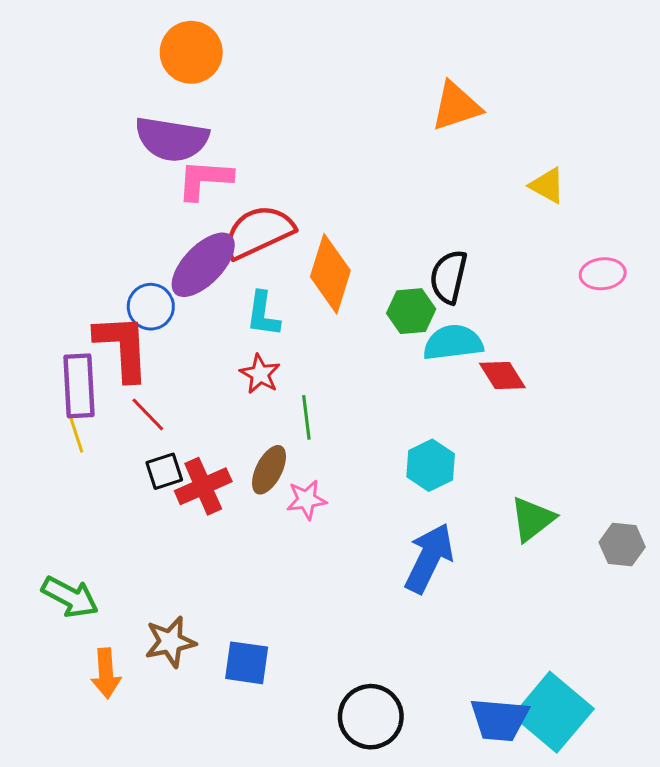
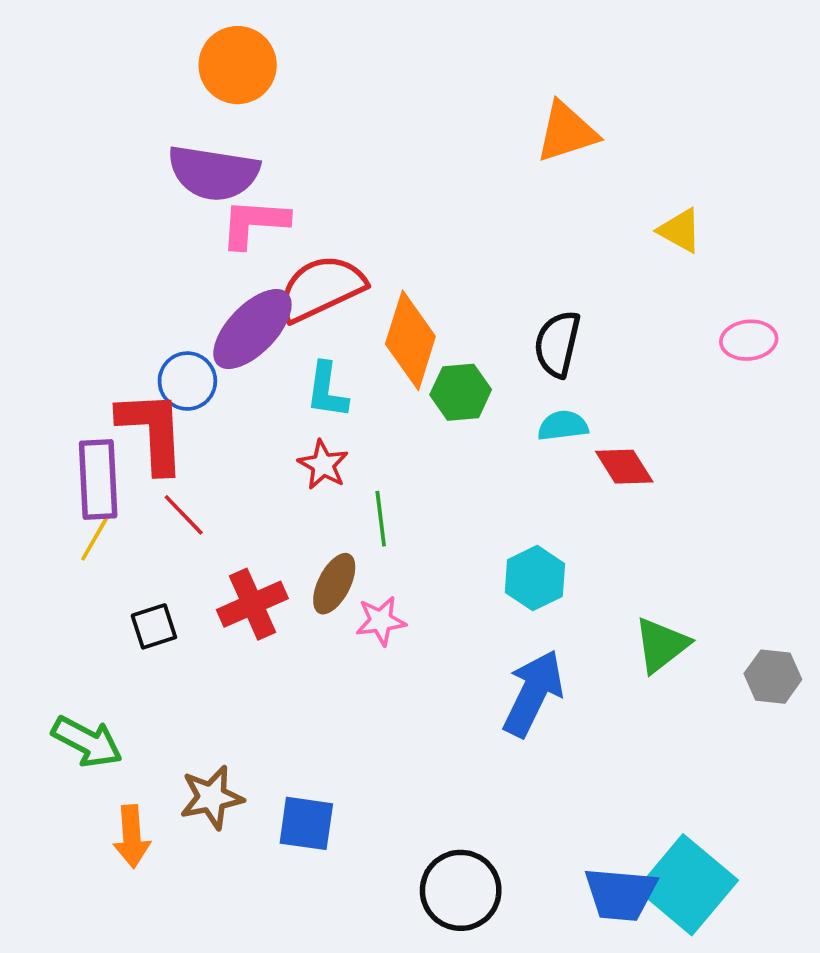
green hexagon: (411, 311) -> (461, 392), moved
cyan semicircle: (453, 343) -> (563, 426), size x0.7
yellow line: (76, 434) -> (94, 539), turned 48
black square: (164, 471) -> (154, 626), moved

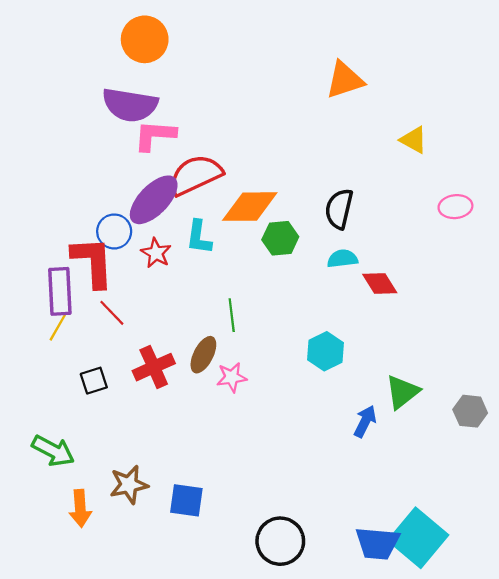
orange diamond: (410, 340) -> (250, 207), turned 72
red star: (323, 465) -> (156, 253), moved
blue arrow: (533, 693) -> (365, 421), moved, size x0.6

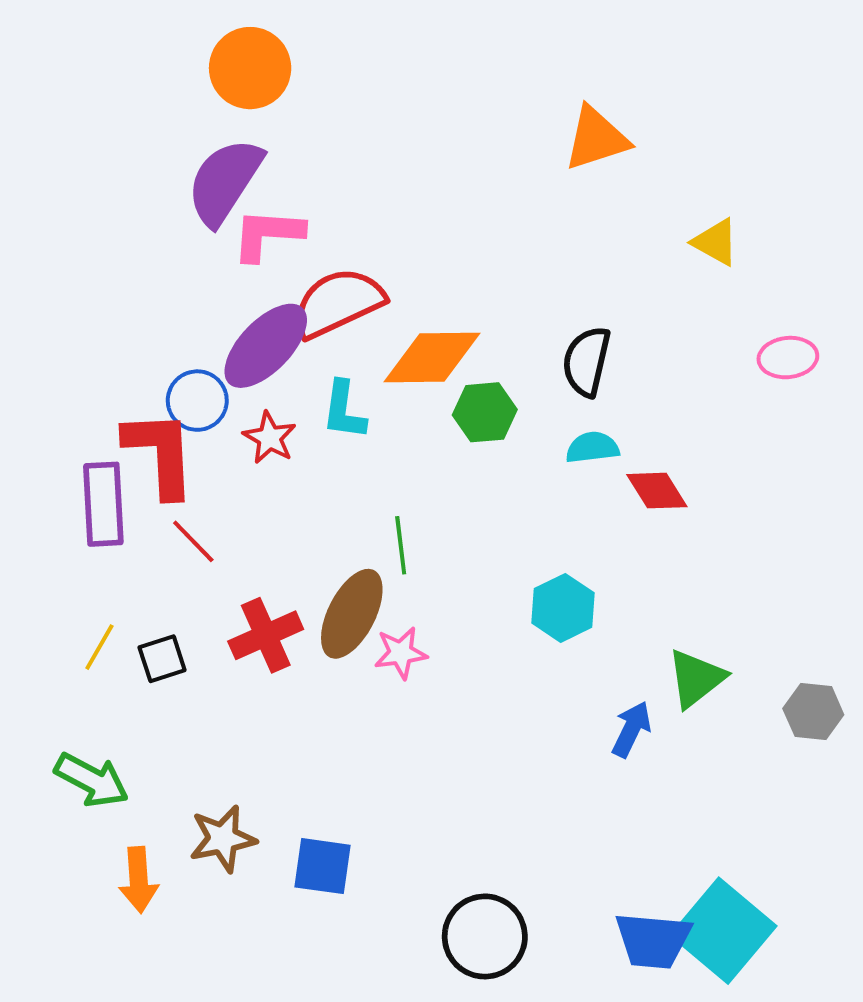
purple semicircle: (130, 105) -> (225, 182), turned 114
yellow line: (58, 328) -> (99, 647), moved
brown ellipse: (203, 355) -> (352, 614), size x1.4

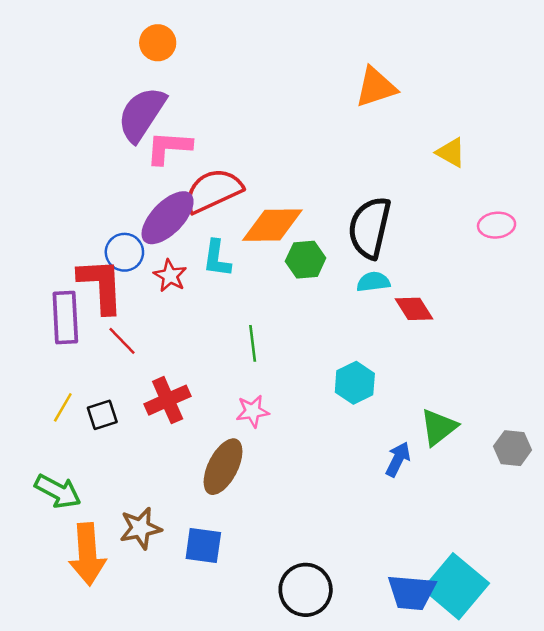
orange circle: (250, 68) -> (158, 43), size x0.7
black semicircle: (586, 361) -> (370, 228), size x1.4
brown ellipse: (352, 614) -> (223, 467), moved
orange arrow: (139, 880) -> (87, 554), size x1.5

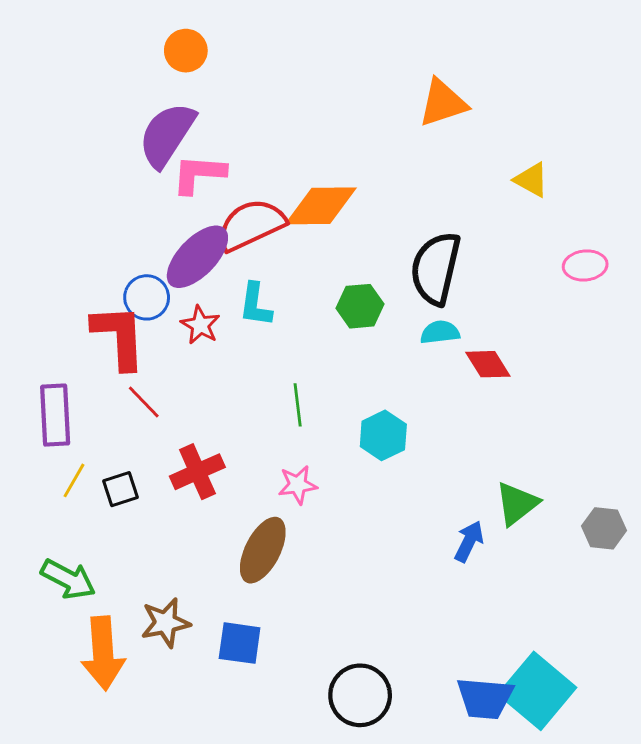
orange diamond: (272, 225) -> (321, 206), moved
purple rectangle: (65, 318) -> (55, 415), moved
cyan hexagon: (355, 383) -> (383, 435), moved

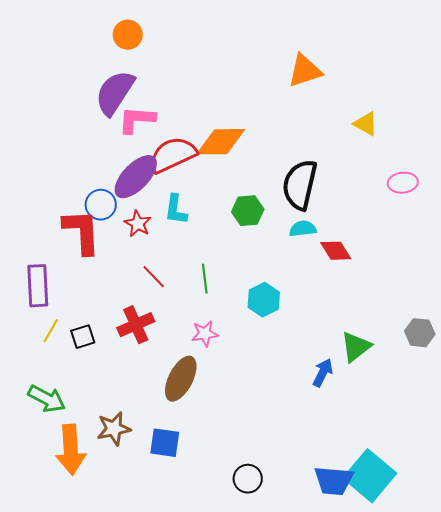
red line: (144, 402) -> (154, 277), moved
gray hexagon: (604, 528) -> (420, 333), moved
black circle: (360, 695) -> (248, 479), size x0.7

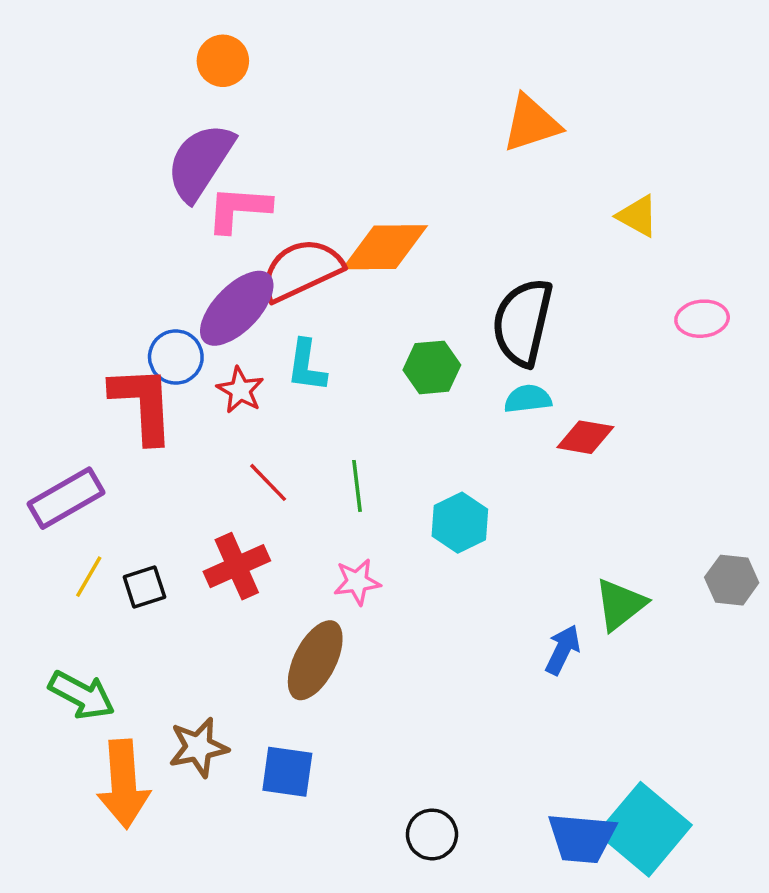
red diamond: (336, 251) -> (585, 437), turned -48
purple rectangle: (38, 286) -> (66, 498), turned 63

